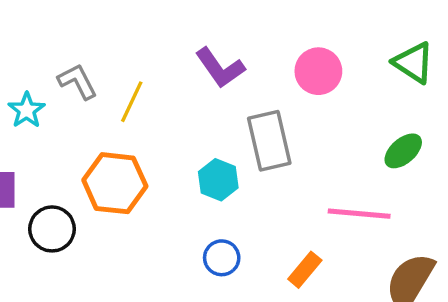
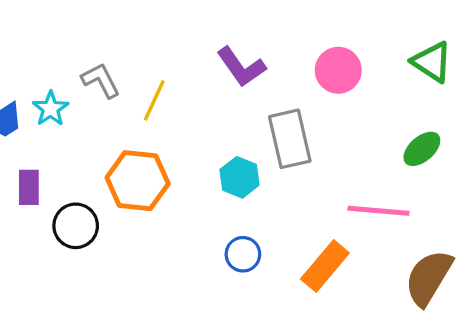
orange rectangle: (305, 270) -> (325, 266), size x1.4

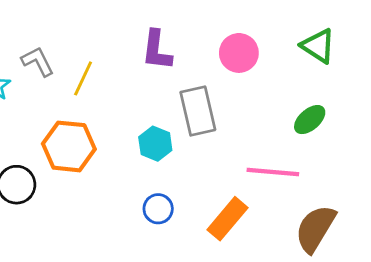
purple L-shape: (241, 67) -> (157, 50), turned 42

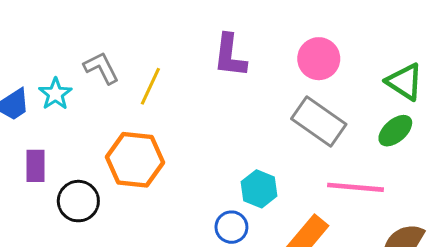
green triangle: (318, 46) -> (404, 82), moved
gray rectangle: (198, 111) -> (319, 121), moved, turned -42
cyan hexagon: (155, 144) -> (259, 189), moved

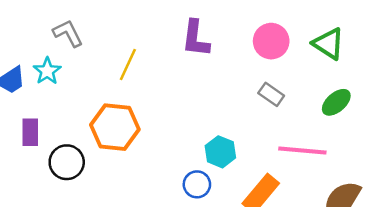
gray L-shape: (101, 68) -> (68, 33), moved
green triangle: (404, 82) -> (328, 44), moved
gray rectangle: (319, 121) -> (271, 94), size x0.6

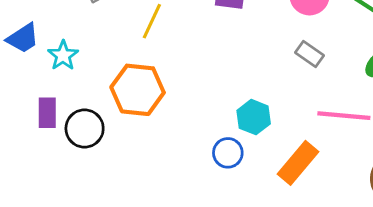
cyan star: (47, 71) -> (63, 55), moved
purple rectangle: (30, 132) -> (47, 113), moved

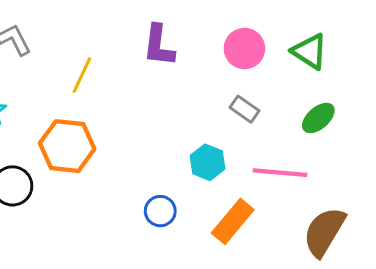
cyan hexagon: (254, 117) -> (208, 162), moved

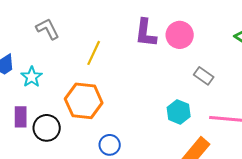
pink circle: (244, 49) -> (180, 35), moved
blue circle: (160, 211) -> (110, 145), moved

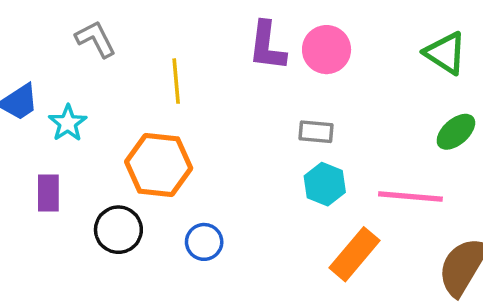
yellow line: (94, 53) -> (176, 81), turned -30
gray rectangle: (204, 76) -> (316, 132), moved, turned -30
black circle: (47, 128) -> (118, 230), moved

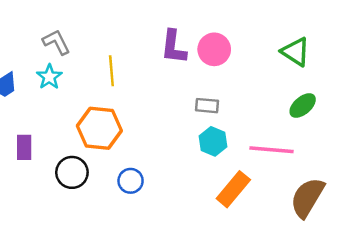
cyan star: (68, 123) -> (49, 77), moved

